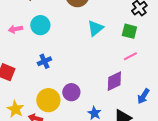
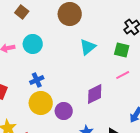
purple diamond: (114, 81) -> (95, 94), moved
yellow circle: (48, 100) -> (41, 103), moved

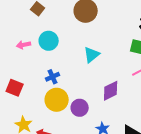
cyan triangle: (88, 47) -> (92, 55), moved

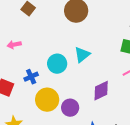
cyan circle: (49, 41) -> (57, 64), moved
blue cross: (53, 77) -> (31, 77), moved

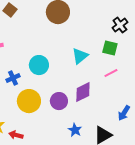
cyan triangle: (82, 55) -> (80, 56), moved
purple circle: (70, 108) -> (59, 101), moved

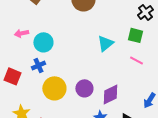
cyan circle: (39, 65) -> (43, 42), moved
pink line: (111, 73) -> (136, 60), turned 56
purple diamond: (83, 92) -> (110, 94), moved

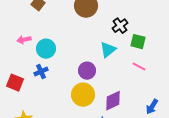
black cross: (145, 12) -> (120, 26), moved
yellow circle: (54, 88) -> (83, 95), moved
purple circle: (84, 88) -> (87, 71), moved

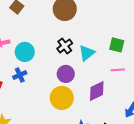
black cross: (120, 26) -> (65, 46), moved
pink line: (139, 67) -> (118, 70), turned -32
purple diamond: (113, 101) -> (97, 91), moved

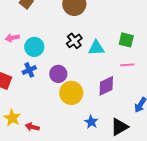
cyan triangle: (87, 53) -> (96, 48), turned 36
purple circle: (66, 74) -> (58, 74), moved

